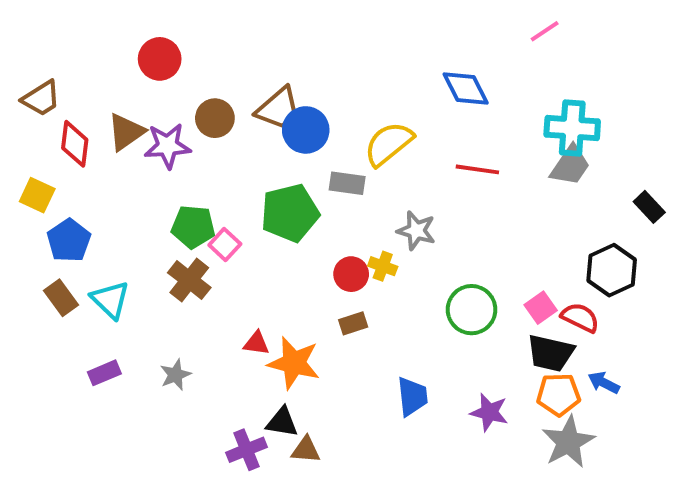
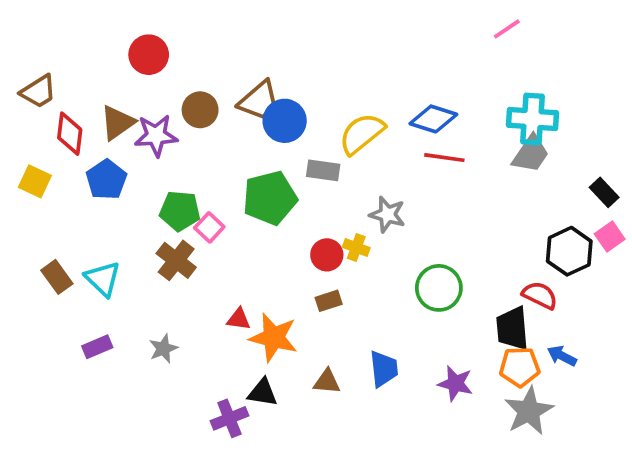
blue diamond: (466, 89) -> (433, 119), moved, turned -45
blue pentagon: (69, 241) -> (106, 180), moved
pink square: (541, 308) -> (610, 237), moved
black trapezoid: (551, 353) -> (512, 328), turned 72
brown triangle: (306, 450) -> (327, 382), moved

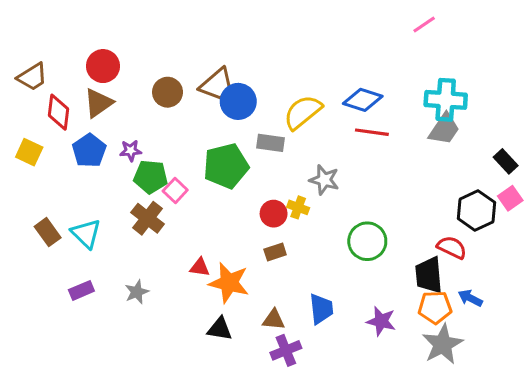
red circle: (149, 55) -> (103, 66), moved
purple star: (156, 136) -> (131, 151), moved, size x0.6
purple cross: (229, 418) -> (286, 350), moved

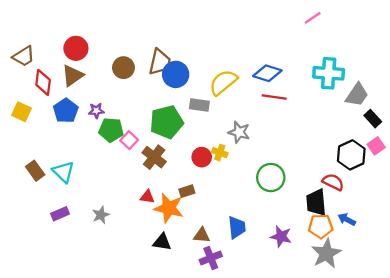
brown trapezoid: (217, 84) -> (160, 62), turned -36
gray trapezoid: (444, 129) -> (357, 95), moved
brown cross: (148, 218) -> (154, 157), moved
brown rectangle: (275, 252) -> (187, 191), moved

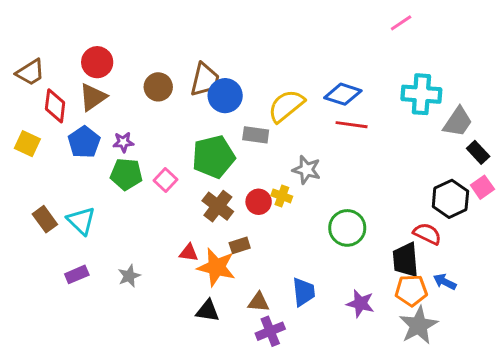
green pentagon: (111, 130) -> (126, 174), moved
brown cross: (154, 157) -> (218, 206), moved

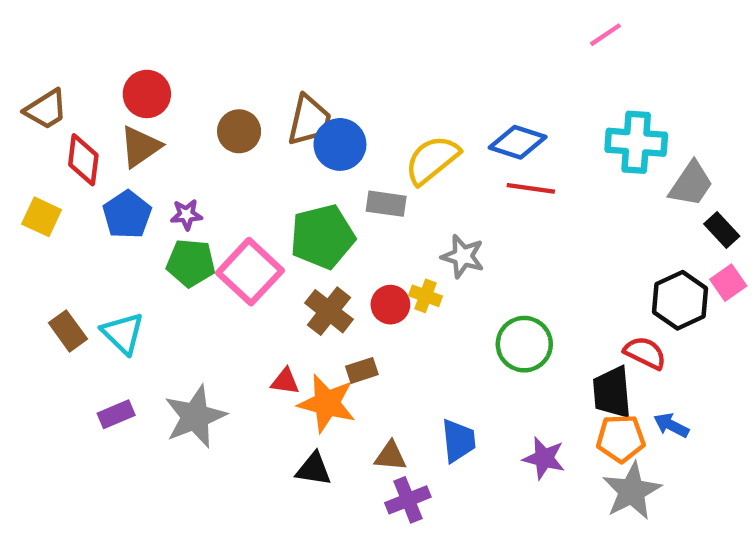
pink square: (166, 180) -> (250, 272), size x1.8
gray star: (129, 276) -> (195, 416), size x1.8

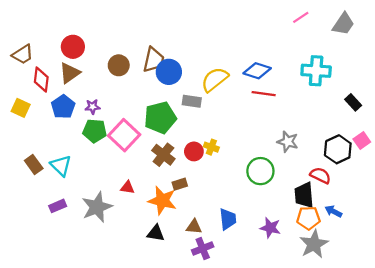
gray trapezoid: (691, 184) -> (343, 24), moved
black rectangle: (722, 230) -> (353, 102), moved
gray star: (463, 256) -> (288, 142), moved
red triangle: (285, 381) -> (127, 187), moved

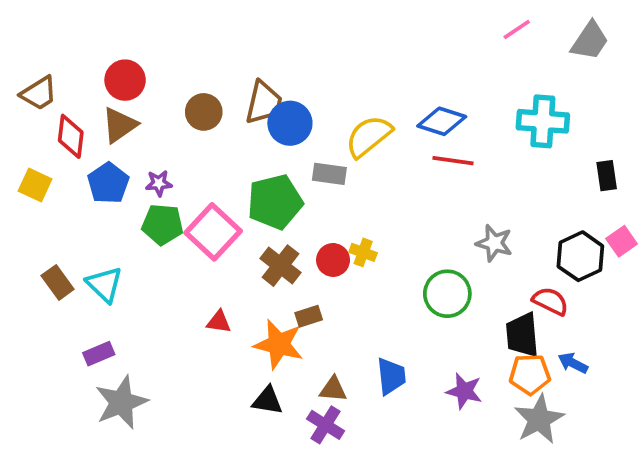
black rectangle: (353, 102) -> (607, 176), turned 35
gray star: (97, 207) -> (121, 402), moved
purple cross: (203, 248) -> (326, 425), moved, turned -36

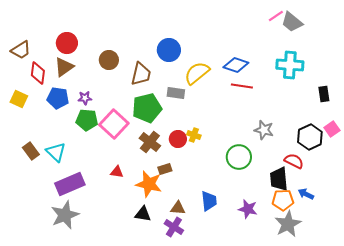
gray trapezoid: (590, 41) -> (292, 22), moved, turned 95
brown trapezoid: (264, 103) -> (141, 74), moved
blue circle: (290, 123) -> (169, 50), moved
blue pentagon: (108, 183) -> (58, 98), turned -30
purple rectangle: (99, 354) -> (70, 184), moved, size x1.8

